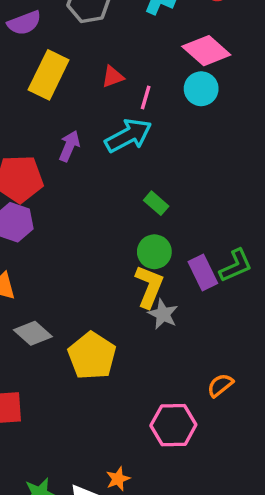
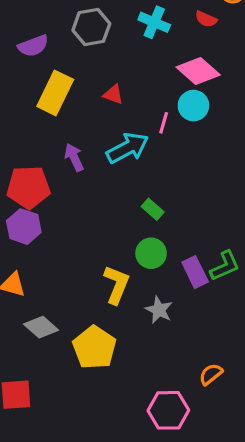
red triangle: (113, 77) -> (113, 95), turned 40
pink line: (146, 97) -> (164, 123), moved
purple arrow: (69, 146) -> (74, 157), turned -48
yellow L-shape: (149, 286) -> (116, 285), moved

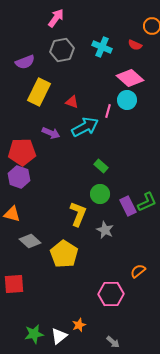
red triangle: (113, 95) -> (72, 102), moved
purple arrow: (74, 157) -> (51, 133), turned 138

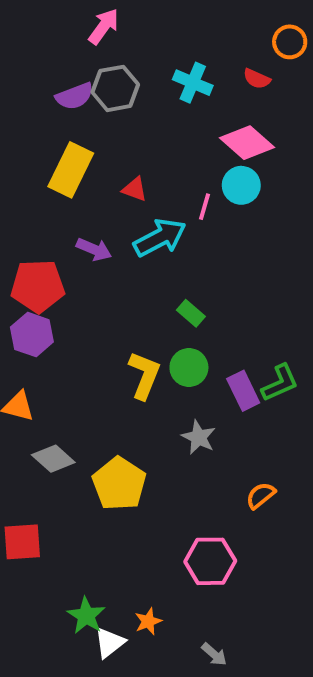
purple semicircle: (25, 62) -> (75, 96), moved
yellow L-shape: (78, 214) -> (144, 375), moved
orange semicircle: (138, 271) -> (261, 495), moved
green star: (34, 334) -> (86, 616), moved, turned -30

